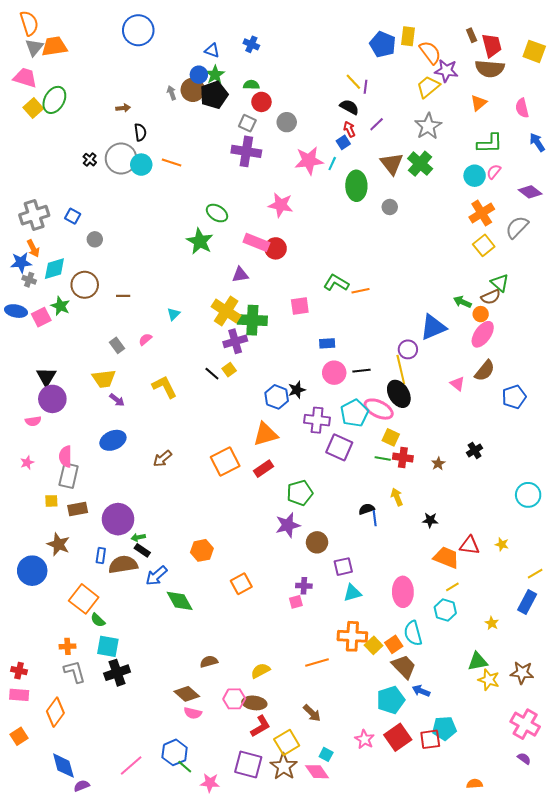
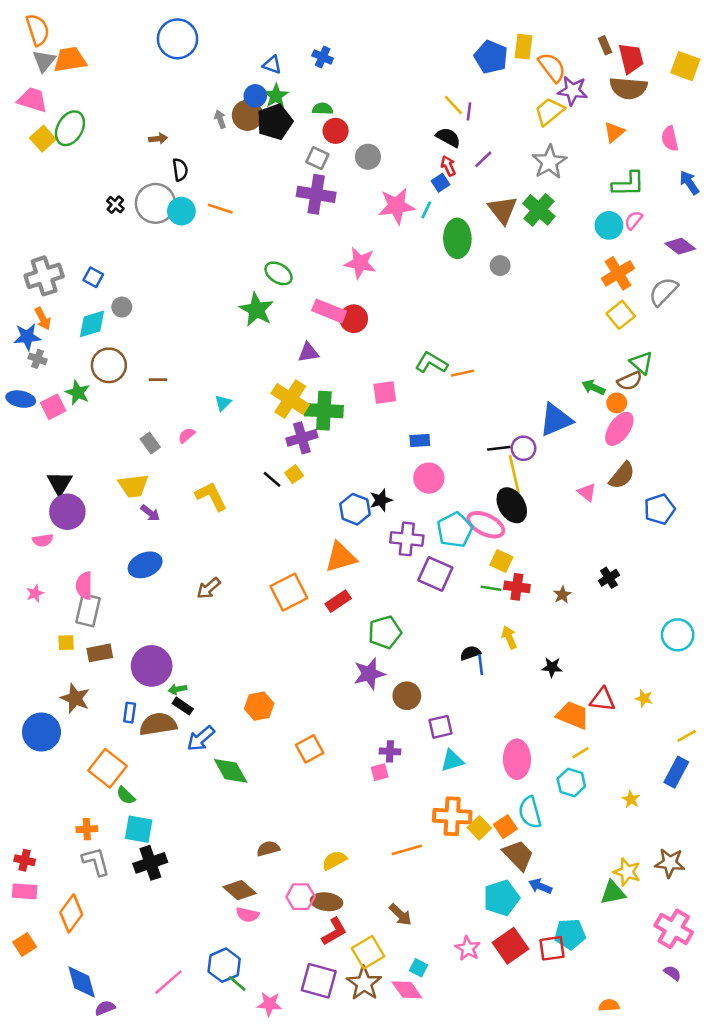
cyan diamond: (54, 269) -> (92, 324), moved
black line: (361, 371) -> (499, 448), moved
green triangle: (478, 662) -> (613, 893), moved

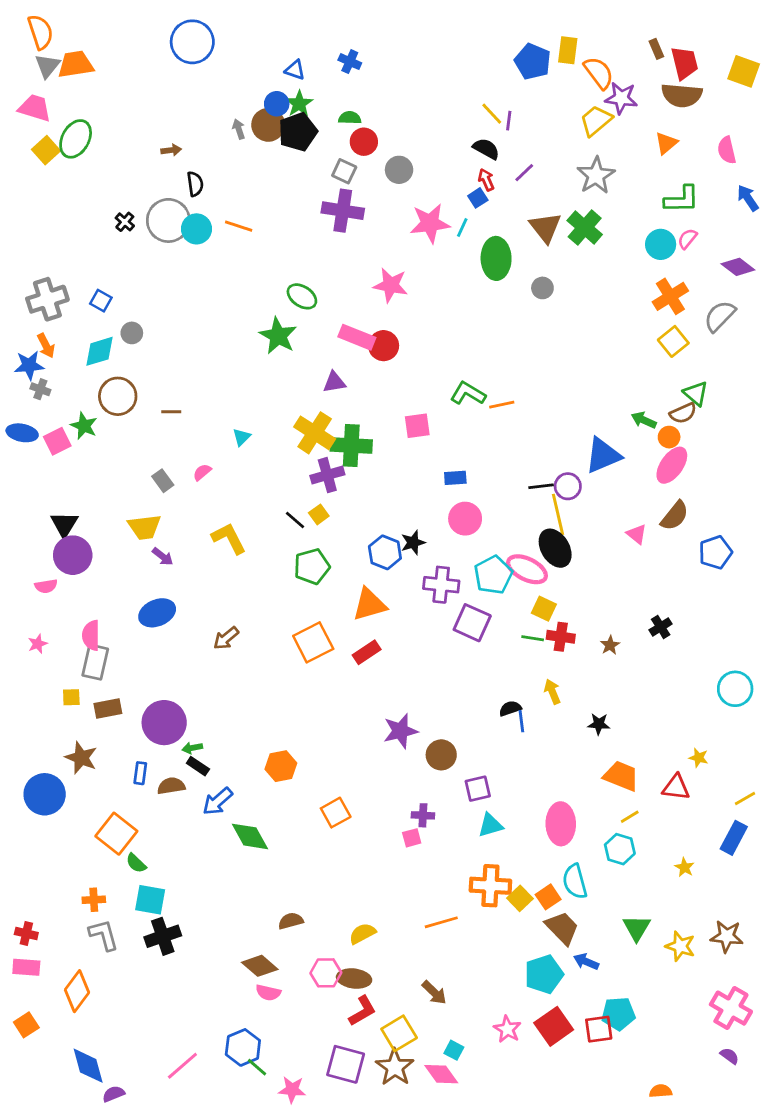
green pentagon: (385, 632) -> (312, 566), moved
red triangle: (602, 700) -> (676, 787), moved
brown semicircle: (158, 724) -> (171, 786), size x0.7
green triangle: (613, 893) -> (637, 928), moved, turned -48

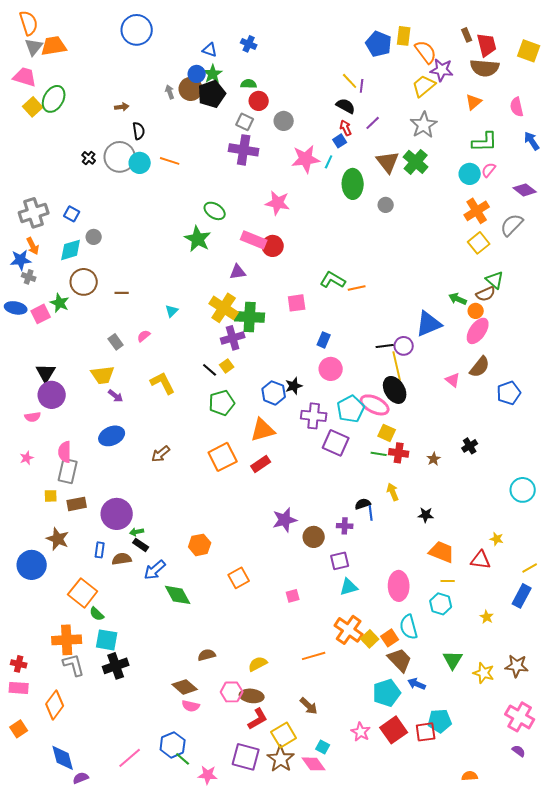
blue rectangle: (455, 478) -> (324, 340), turned -63
purple cross: (423, 815) -> (345, 526), moved
yellow line: (630, 817) -> (448, 581), turned 32
orange cross: (490, 886) -> (349, 630), turned 32
orange cross: (94, 900) -> (67, 640), size x1.8

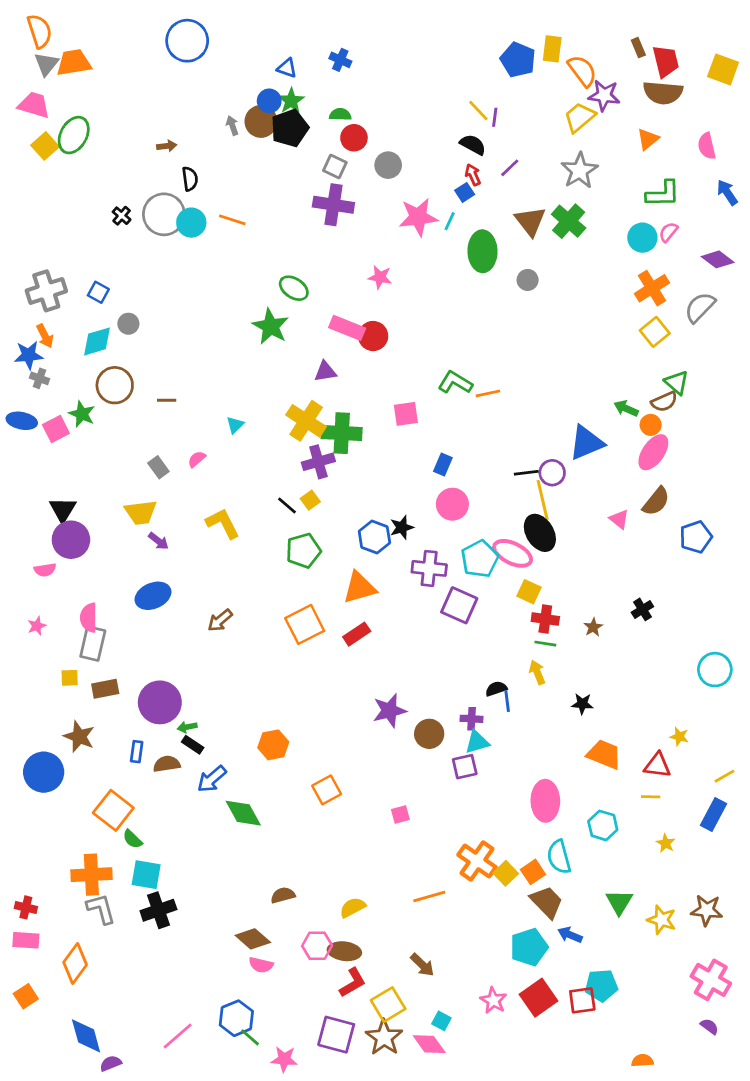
pink star: (278, 203) -> (380, 277), size x0.7
green line: (379, 454) -> (545, 644), moved
yellow line: (448, 581) -> (651, 797), moved
cyan triangle: (349, 587) -> (477, 742), moved

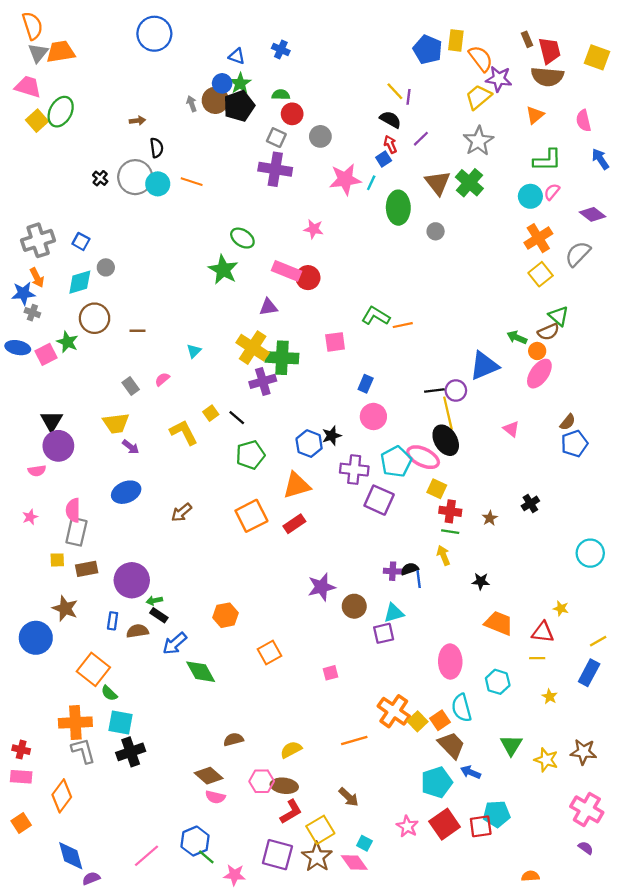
yellow square: (310, 500) -> (211, 413), moved
brown semicircle: (656, 501) -> (568, 422), moved, size x0.7
purple cross: (472, 719) -> (393, 571), moved

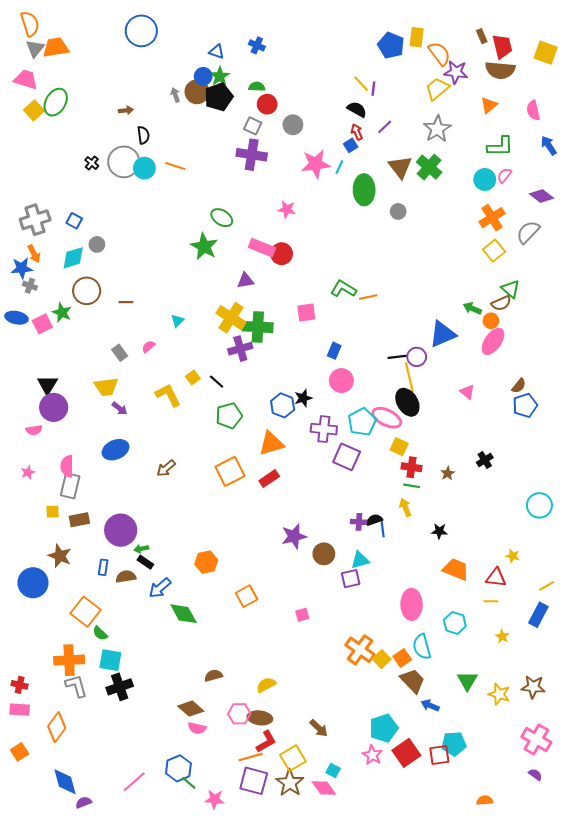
orange line: (354, 741) -> (251, 757), moved
cyan pentagon: (437, 782) -> (384, 728), moved

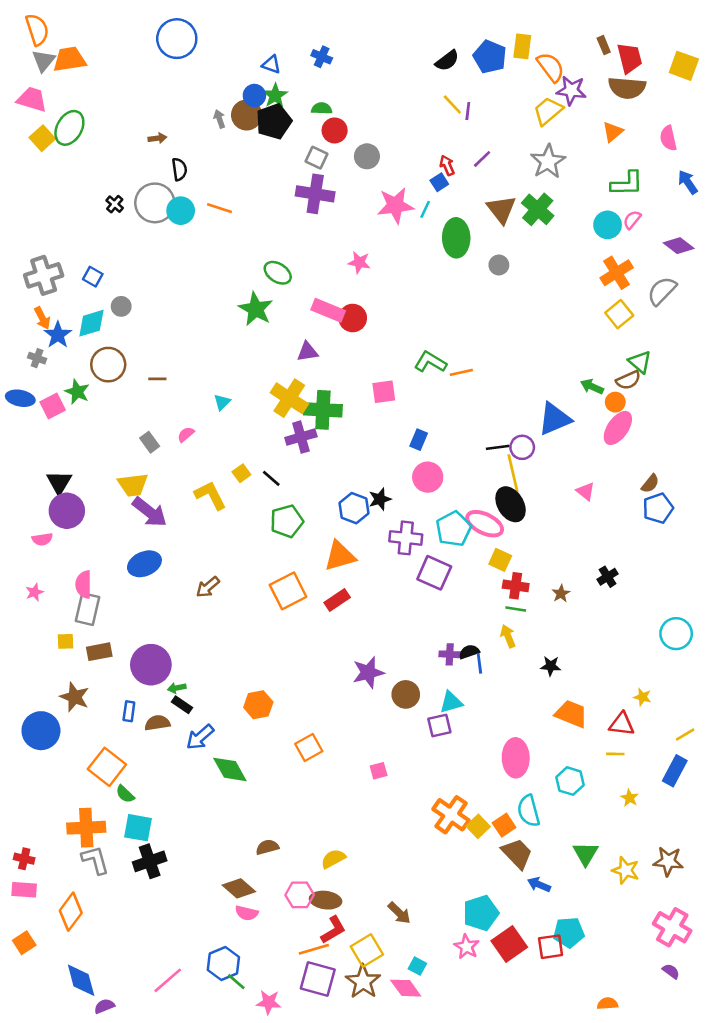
black semicircle: (357, 109) -> (447, 61), moved, turned 114
blue star: (22, 268) -> (58, 335), moved, turned -30
purple arrow: (120, 408) -> (150, 512), size x1.8

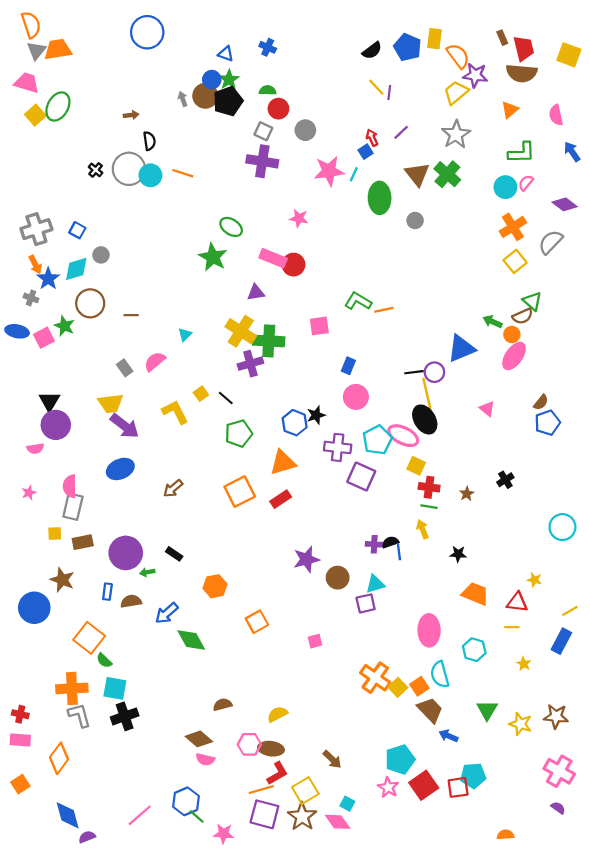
pink semicircle: (186, 434) -> (155, 361), size x1.5
black rectangle: (182, 705) -> (174, 554), moved

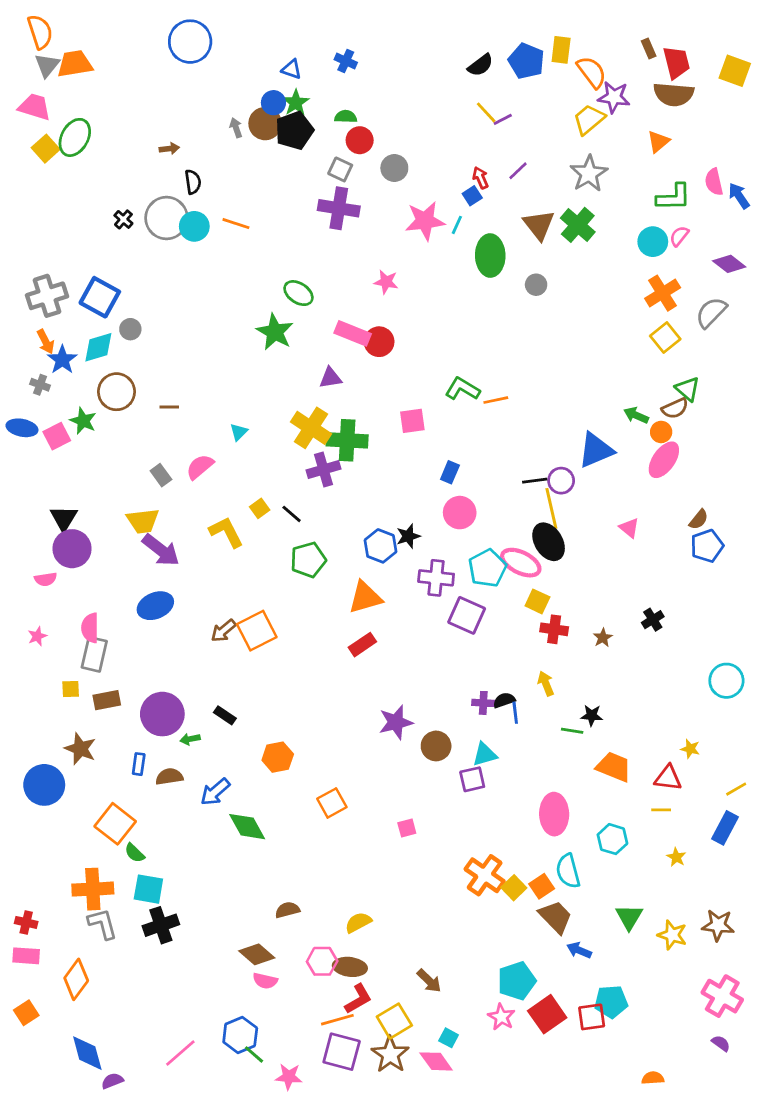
purple line: (389, 92) -> (503, 119), turned 56
pink semicircle: (556, 115) -> (714, 182), moved
blue square: (77, 230) -> (100, 297), size x1.8
orange square: (240, 492) -> (257, 631), moved
green line: (429, 507) -> (572, 731), moved

